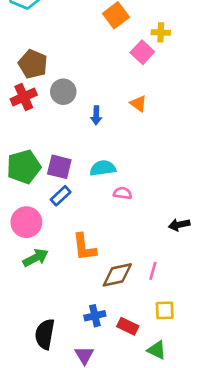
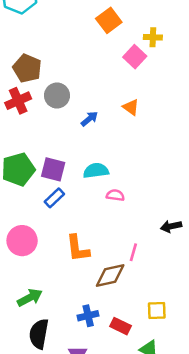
blue arrow: (96, 115) -> (89, 119), turned -132
pink circle: (26, 222) -> (22, 241), moved
green arrow: (36, 258) -> (30, 298), moved
pink line: (153, 271) -> (133, 252), moved

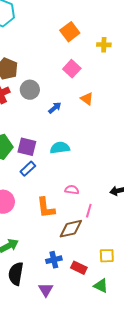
pink square: (135, 57) -> (72, 69), moved
pink semicircle: (115, 195) -> (72, 190), moved

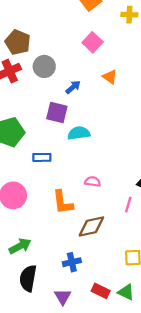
purple square: (27, 147) -> (57, 112), moved
blue rectangle: (28, 169) -> (42, 157), turned 42
pink line: (89, 211) -> (128, 205), moved
red rectangle: (79, 268) -> (101, 291), moved

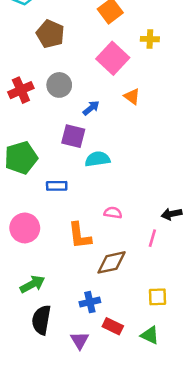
yellow cross: (129, 15) -> (150, 39), moved
brown pentagon: (18, 42) -> (50, 34), moved
pink square: (93, 42) -> (113, 58), size x1.4
red rectangle: (101, 291) -> (113, 326), moved

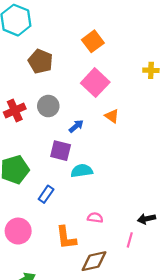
yellow cross: (150, 39) -> (151, 70), moved
blue rectangle: (57, 186) -> (46, 194), turned -54

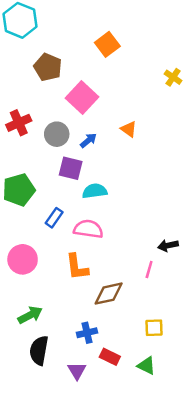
yellow cross: (151, 70) -> (173, 77), turned 32
pink square: (95, 83) -> (82, 97), moved
gray circle: (48, 106) -> (57, 134), moved
pink semicircle: (95, 218) -> (88, 229), moved, size x1.6

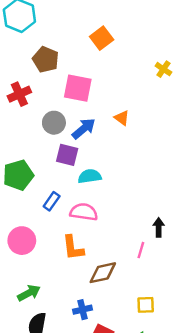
pink square: (82, 97) -> (78, 88), turned -32
red cross: (19, 123) -> (19, 94), moved
blue arrow: (88, 140) -> (84, 129), size x1.5
black arrow: (168, 245) -> (159, 227), turned 102

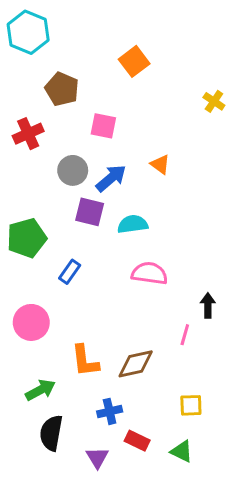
pink square: (78, 88) -> (103, 126), size x0.7
cyan semicircle: (90, 176) -> (133, 224), moved
pink semicircle: (84, 212) -> (149, 273), moved
orange L-shape: (73, 248) -> (85, 361), moved

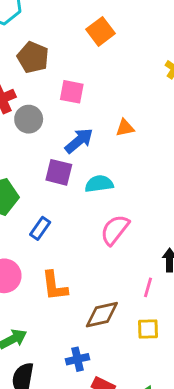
orange triangle: (160, 164) -> (125, 128), turned -48
gray circle: (73, 170) -> (29, 119), moved
pink semicircle: (149, 273) -> (115, 230), turned -60
orange L-shape: (85, 361) -> (55, 286), moved
yellow square: (191, 405) -> (148, 329), moved

